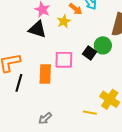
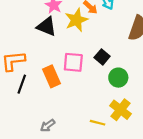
yellow star: (64, 21) -> (76, 20), size x1.5
green circle: (103, 45) -> (118, 78), moved
orange rectangle: (45, 74) -> (52, 76), turned -30

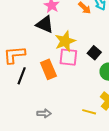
yellow star: (76, 20) -> (65, 41), moved
gray arrow: (48, 125) -> (44, 113), turned -144

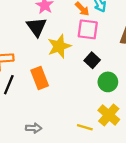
black triangle: (45, 24) -> (37, 27), turned 30
pink square: (68, 57) -> (88, 29), moved

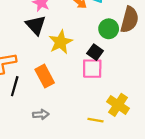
pink square: (88, 29) -> (92, 69), moved
green circle: (108, 82) -> (109, 29), moved
gray arrow: (34, 128) -> (41, 114), moved

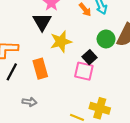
yellow cross: (118, 105) -> (100, 108), turned -30

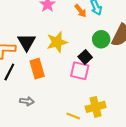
black triangle: (42, 22) -> (27, 42), moved
yellow cross: (100, 108) -> (96, 107), turned -30

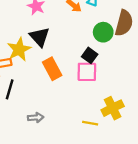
black triangle: (27, 42) -> (39, 37), moved
yellow star: (57, 42) -> (19, 49), moved
orange rectangle: (37, 69) -> (52, 69), moved

